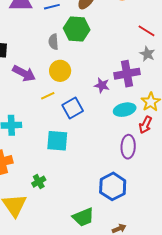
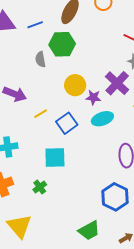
yellow circle: (60, 71) -> (75, 85), moved
purple cross: (127, 74) -> (117, 83), turned -30
cyan ellipse: (125, 110) -> (102, 119), moved
green cross: (39, 182) -> (40, 187), moved

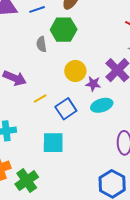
green cross: (40, 187) -> (27, 181), moved, size x1.6

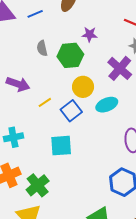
green hexagon: (64, 30) -> (70, 55), moved
yellow circle: (75, 71) -> (83, 87), moved
purple star: (93, 84) -> (90, 34), moved

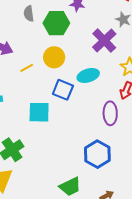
yellow circle: (83, 87) -> (54, 57), moved
blue square: (71, 111) -> (63, 90), moved, turned -35

